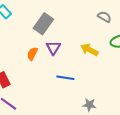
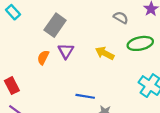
blue line: (65, 78) -> (85, 96), moved

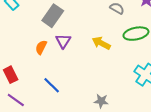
blue line: (85, 96) -> (52, 85), moved, turned 36

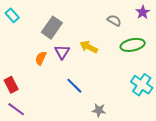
yellow arrow: (101, 43) -> (89, 47), moved
blue line: (52, 85) -> (74, 86), moved

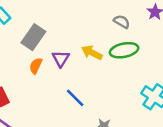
gray rectangle: (52, 28) -> (33, 37), moved
green ellipse: (133, 45) -> (124, 50), moved

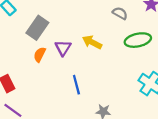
green ellipse: (124, 50) -> (138, 40), moved
blue line: (75, 98) -> (76, 85), turned 30

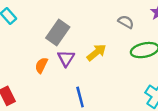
gray rectangle: (37, 28) -> (58, 32), moved
yellow arrow: (92, 42) -> (97, 52), turned 114

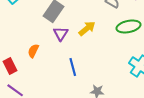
orange semicircle: (41, 65) -> (33, 51), moved

